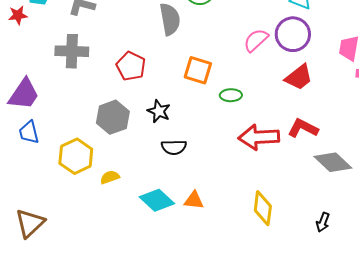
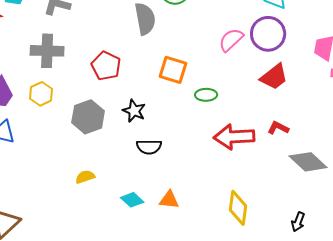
red L-shape: (303, 128) -> (278, 128), size x0.7
yellow hexagon: (76, 156) -> (41, 94), moved, size x0.7
cyan diamond: (157, 200) -> (132, 200), size x0.7

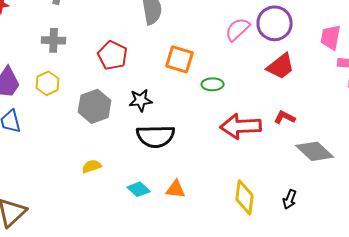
gray cross: (47, 51) -> (54, 40), size x0.7
black star: (134, 111) -> (141, 100), turned -30
black semicircle: (149, 147) -> (156, 136), size x1.5
black arrow: (298, 222) -> (290, 199), moved

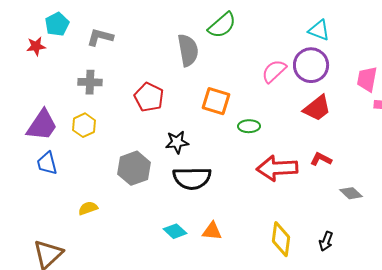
gray hexagon: (95, 106) -> (134, 168), moved
gray diamond: (315, 151) -> (351, 193), size x0.6
yellow semicircle: (92, 166) -> (88, 208), moved

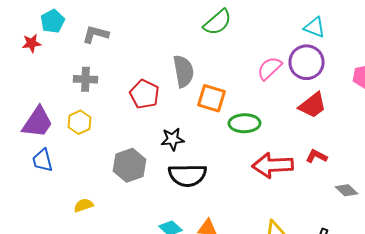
gray semicircle: (188, 50) -> (184, 71), moved
green ellipse: (249, 126) -> (244, 123), size x1.4

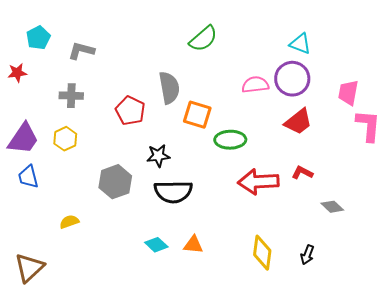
red star: (32, 43) -> (17, 73), moved
pink semicircle: (270, 68) -> (255, 85), turned 36

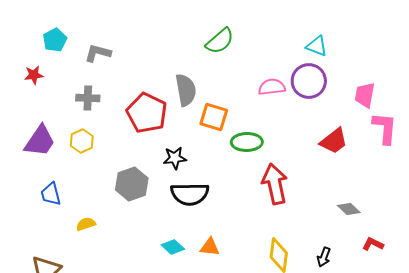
red pentagon: (130, 111) -> (147, 113), size x1.4
red trapezoid: (298, 122) -> (334, 141), moved
red L-shape: (302, 173) -> (373, 244), moved
blue trapezoid: (28, 177) -> (51, 194), moved
red arrow: (258, 182) -> (275, 184), turned 81

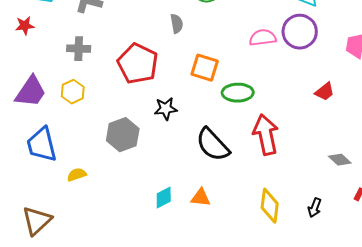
gray semicircle: (186, 90) -> (177, 24), moved, size x0.6
red trapezoid: (334, 141) -> (325, 92), size x0.7
blue trapezoid: (51, 194) -> (42, 145), size x1.5
black semicircle: (190, 194) -> (213, 145), moved, turned 48
cyan diamond: (173, 247) -> (164, 198), turned -70

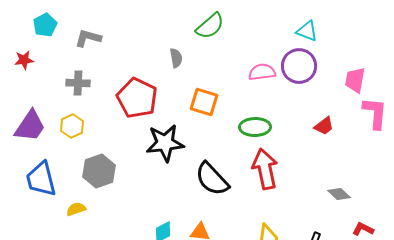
green ellipse: (238, 93) -> (255, 127), moved
black star: (166, 109) -> (165, 143), size x1.6
gray hexagon: (123, 135) -> (99, 171), moved

